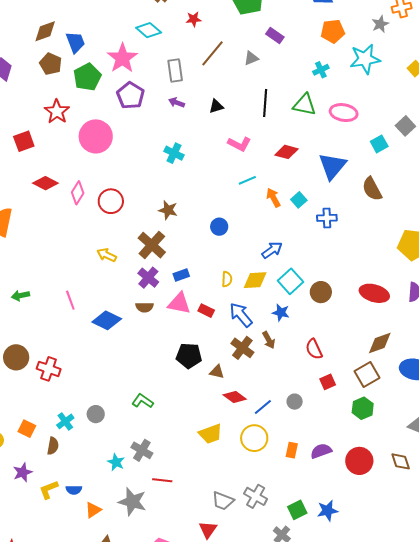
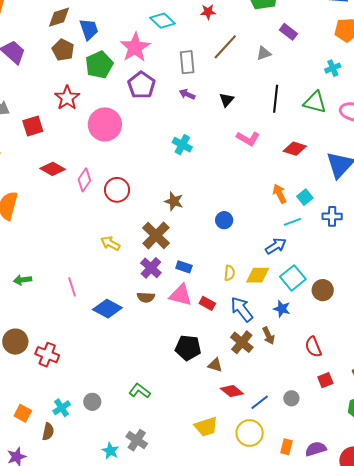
black triangle: (216, 106) -> (227, 100), turned -35
cyan line: (247, 180) -> (292, 222), moved
blue rectangle: (181, 275) -> (184, 267), turned 35

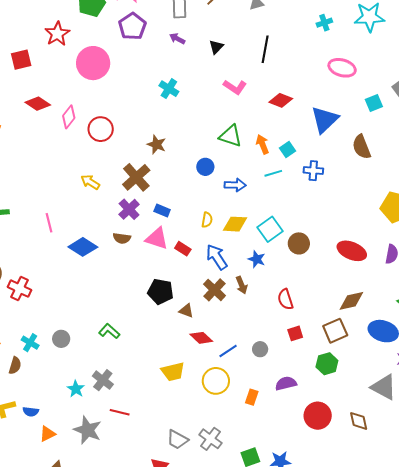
green triangle: (315, 102) -> (231, 136), moved
blue arrow: (276, 246) -> (235, 185), moved, turned 30
cyan cross: (62, 408) -> (30, 343), turned -30
purple semicircle: (316, 449) -> (286, 383), moved

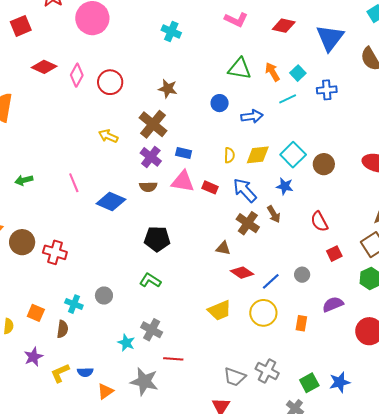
black pentagon: (160, 292) -> (157, 239), moved

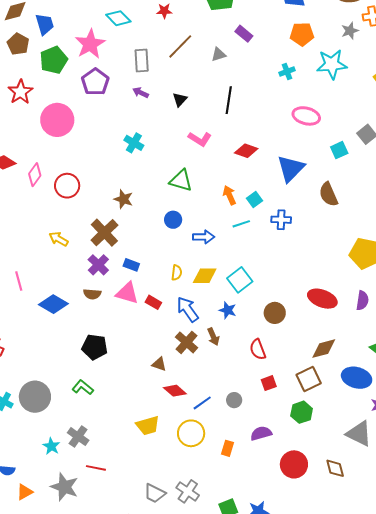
green triangle: (240, 69) -> (181, 180), moved
brown circle: (324, 164) -> (275, 313), moved
gray circle: (104, 296) -> (35, 397), size x1.8

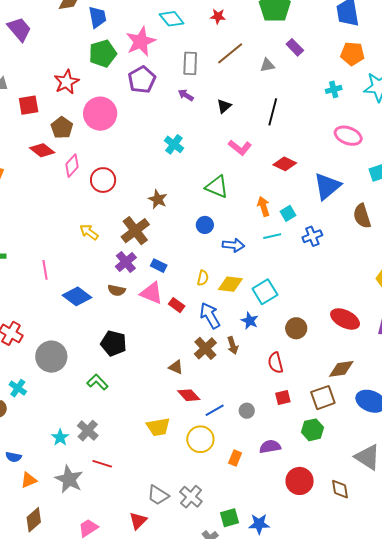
brown pentagon: (18, 44) -> (62, 128), moved
blue cross: (281, 220) -> (312, 236), turned -30
gray circle: (35, 397) -> (51, 357), moved

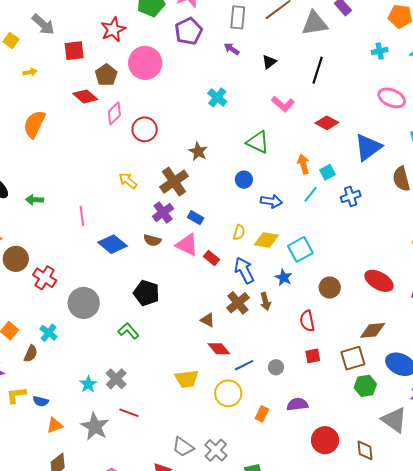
gray triangle: (267, 65) -> (315, 23), size x1.8
cyan line: (272, 236) -> (311, 194), turned -42
green hexagon: (312, 430) -> (365, 386), moved

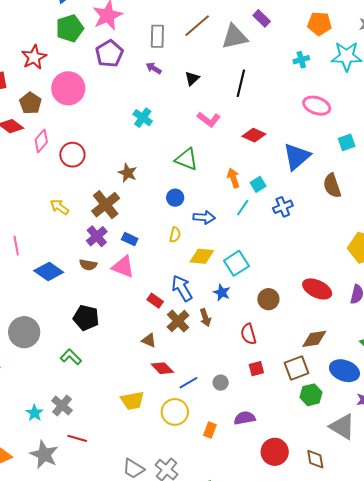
yellow semicircle: (239, 232) -> (175, 235), moved
red rectangle: (212, 258) -> (155, 301), moved

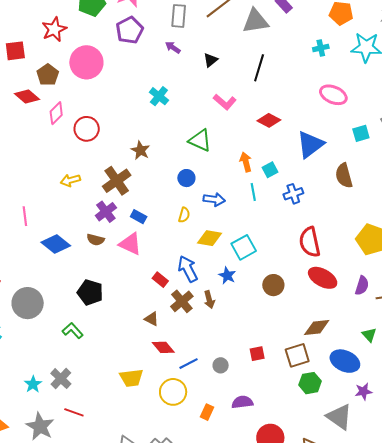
yellow arrow: (59, 207) -> (70, 180), turned -54
cyan line: (243, 208) -> (253, 192), turned -48
red semicircle: (248, 334) -> (310, 242), moved, size x1.4

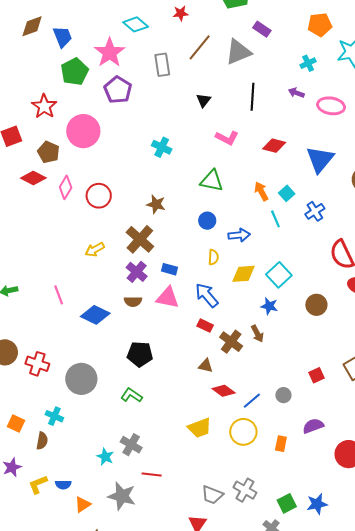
purple arrow: (173, 47) -> (296, 93), moved
blue arrow: (188, 269) -> (207, 295), moved

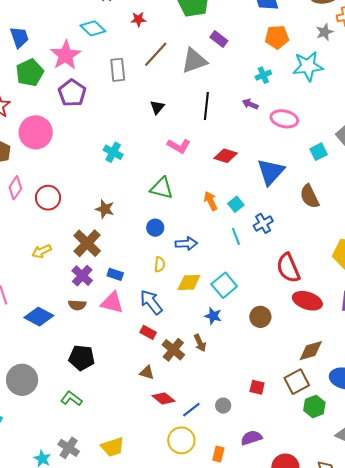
cyan line: (275, 219) -> (236, 236), moved
red square: (316, 375) -> (257, 387), turned 35
yellow trapezoid: (200, 428) -> (113, 447), moved

